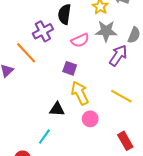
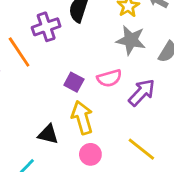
pink semicircle: (80, 40) -> (109, 78), moved
purple arrow: (118, 55) -> (142, 93), moved
yellow line: (121, 96) -> (141, 149), moved

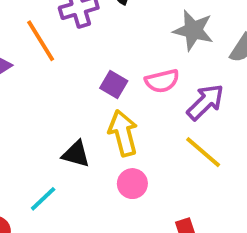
yellow line: (141, 149) -> (203, 152), moved

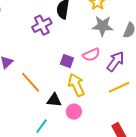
orange line: (41, 41) -> (31, 82), moved
yellow line: (203, 152) -> (119, 87), turned -55
pink circle: (132, 184) -> (74, 112), moved

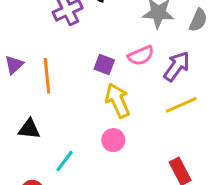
orange line: (31, 82) -> (47, 76), moved, turned 35
black triangle: (54, 100) -> (29, 129), moved

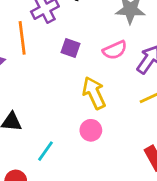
purple square: (104, 64) -> (70, 48), moved
orange line: (47, 76) -> (22, 38), moved

